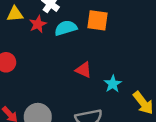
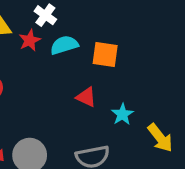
orange square: (97, 20) -> (105, 54), moved

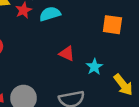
orange square: (105, 54) -> (112, 25), moved

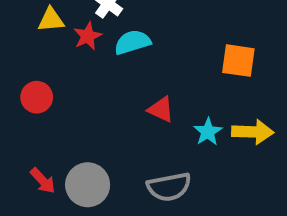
yellow arrow: (123, 85) -> (253, 132), moved, turned -50

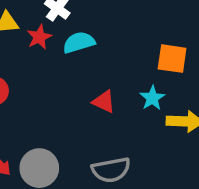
cyan star: (208, 132) -> (152, 98), moved

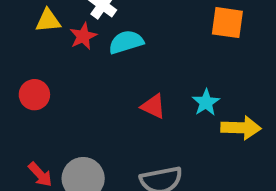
orange square: (172, 59) -> (227, 23), moved

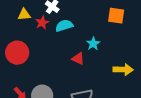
red circle: (34, 95) -> (17, 53), size x1.5
cyan star: (206, 102) -> (93, 44), moved

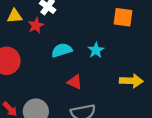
cyan semicircle: (64, 26) -> (62, 50), moved
red triangle: (78, 59) -> (75, 82), moved

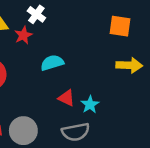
cyan star: (96, 50) -> (90, 104), moved
yellow arrow: (131, 81) -> (129, 65), moved

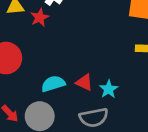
cyan semicircle: (52, 63) -> (53, 84), moved

